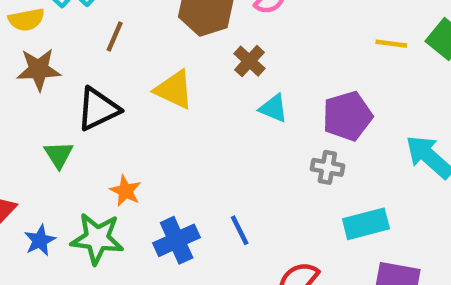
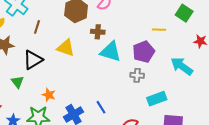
yellow line: (391, 44) -> (159, 30), moved
brown cross: (249, 61) -> (98, 32), turned -32
cyan triangle: (273, 108) -> (111, 52), size x1.6

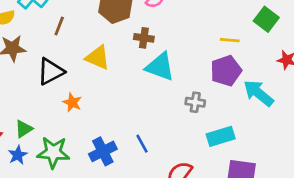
purple pentagon: (144, 52) -> (226, 71), moved
green triangle: (17, 82) -> (24, 129), moved, turned 32
orange star: (49, 95) -> (72, 102), moved

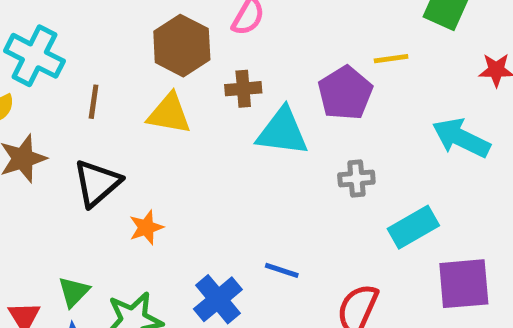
yellow triangle: (98, 58) -> (169, 114), moved
purple pentagon: (226, 71) -> (345, 93), moved
orange star: (72, 102) -> (146, 227), turned -30
blue line: (142, 144) -> (282, 270), turned -30

